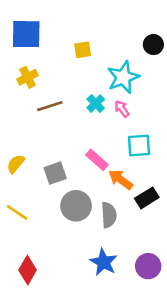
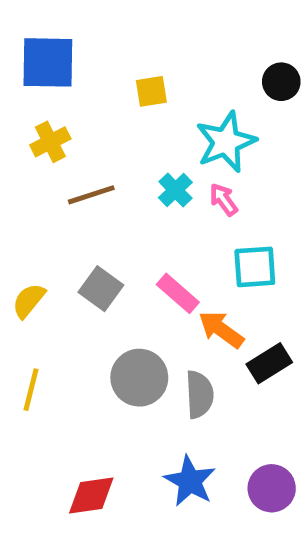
gray square: (55, 173) -> (101, 289), moved, turned -35
yellow line: (17, 212) -> (31, 390), turned 70
red diamond: (28, 270) -> (91, 496), moved, turned 52

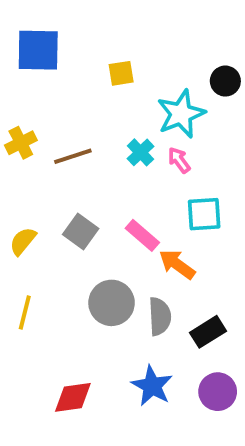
black circle: (281, 82) -> (225, 81), moved
yellow cross: (50, 142) -> (21, 143), moved
black rectangle: (269, 363) -> (208, 332), moved

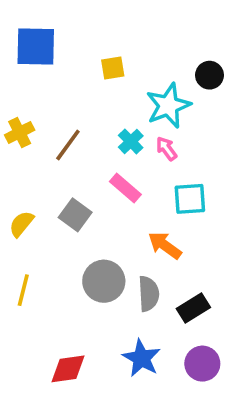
brown line: (73, 156) -> (68, 145), turned -36
pink rectangle: (142, 235) -> (125, 188), moved

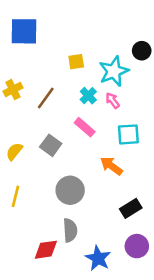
yellow square: (113, 68) -> (76, 62), moved
gray semicircle: (149, 294) -> (70, 230), moved
blue star: (141, 358) -> (98, 258), moved

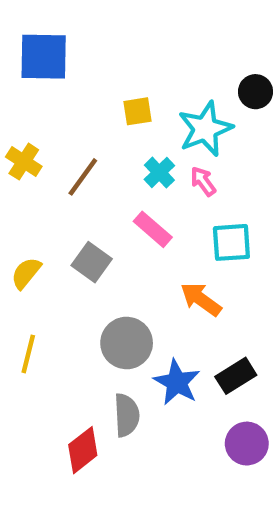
yellow cross: (13, 90) -> (24, 162), turned -30
red diamond: (46, 250) -> (83, 450), turned -30
blue star: (98, 258) -> (177, 382), moved

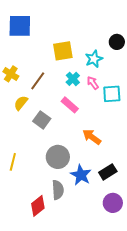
yellow square: (137, 111) -> (63, 51), size x1.5
cyan star: (205, 129) -> (94, 59), size x0.7
cyan square: (231, 242) -> (112, 94), moved
yellow semicircle: (26, 273) -> (21, 103), moved

